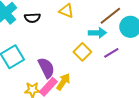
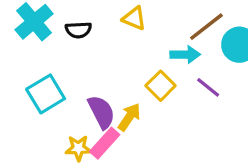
purple line: (111, 53) -> (208, 87), turned 70
yellow arrow: (63, 82) -> (129, 117), moved

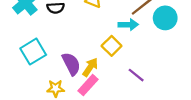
purple line: (208, 87) -> (136, 75), moved
pink rectangle: (105, 143) -> (88, 85), moved

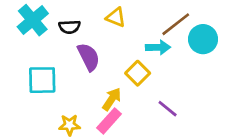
cyan square: (33, 52) -> (42, 80), turned 30
purple semicircle: (71, 64) -> (89, 57), moved

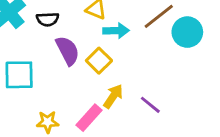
cyan arrow: (158, 47) -> (116, 31), moved
yellow square: (138, 73) -> (99, 61), moved
yellow arrow: (112, 99) -> (113, 96), moved

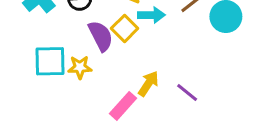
yellow square: (99, 61) -> (125, 28), moved
yellow star: (48, 122) -> (80, 67), moved

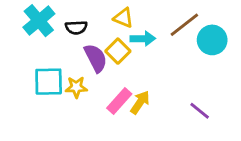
purple line: (187, 93) -> (200, 111), moved
pink rectangle: (123, 106) -> (119, 101), moved

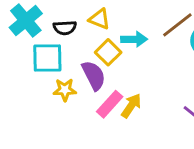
yellow triangle: (123, 18) -> (99, 19), moved
purple semicircle: (96, 58) -> (94, 75), moved
cyan square: (49, 82) -> (47, 58), moved

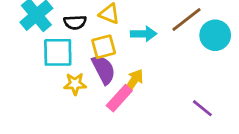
yellow square: (108, 52) -> (104, 47), moved, turned 30
yellow arrow: (131, 106) -> (134, 81), moved

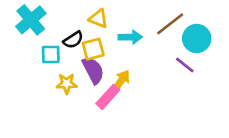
black semicircle: (75, 22) -> (73, 40), moved, turned -30
cyan square: (58, 52) -> (51, 54), size x0.7
purple line: (202, 108) -> (185, 65), moved

